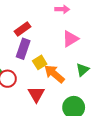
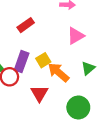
purple rectangle: (23, 49) -> (22, 62), moved

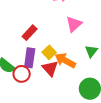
red rectangle: (26, 25) -> (30, 33), moved
red triangle: (39, 93) -> (50, 68), moved

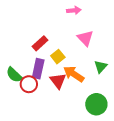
pink triangle: (74, 24) -> (85, 38), turned -36
yellow square: (49, 52) -> (58, 57), moved

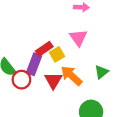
pink triangle: (85, 38) -> (78, 38), moved
red rectangle: (40, 43) -> (44, 49), moved

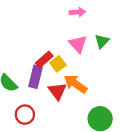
green triangle: (102, 72) -> (102, 41), moved
red circle: (21, 80) -> (25, 115), moved

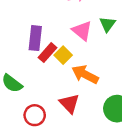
purple rectangle: (35, 77) -> (35, 38), moved
red triangle: (57, 91) -> (69, 103), moved

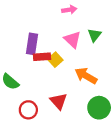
red rectangle: (48, 53) -> (42, 57), turned 42
orange arrow: (85, 74) -> (86, 76), moved

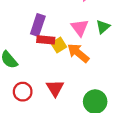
orange arrow: (86, 76) -> (78, 53), moved

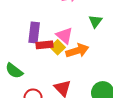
pink triangle: (80, 28) -> (64, 36), moved
orange arrow: (78, 53) -> (77, 51), turned 135

